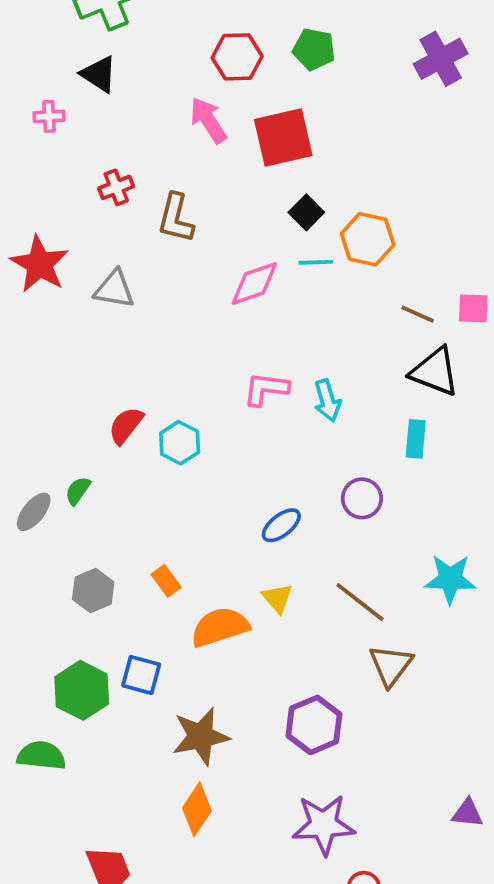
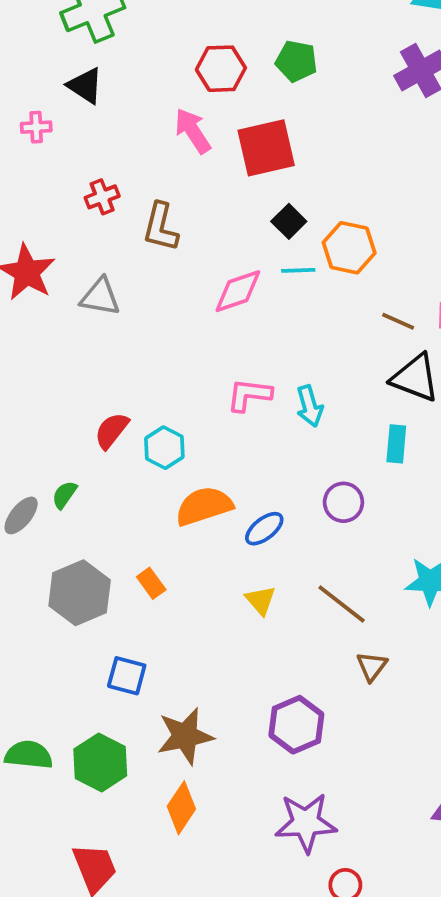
gray hexagon: (93, 591) -> (80, 593), size x1.5
orange semicircle: (220, 627) -> (204, 506), moved
brown triangle: (391, 665) -> (372, 666), size x0.7
green hexagon: (82, 690) -> (100, 762), moved

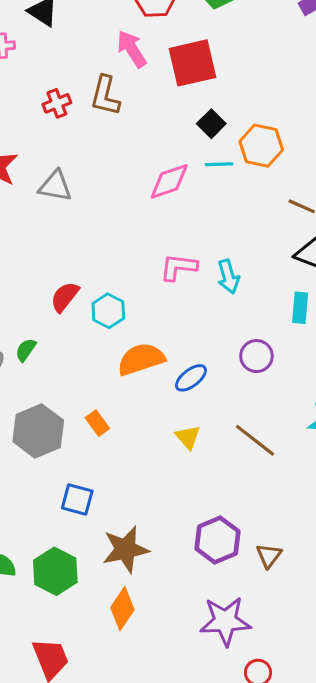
brown L-shape: (161, 227) -> (105, 96), moved
brown triangle: (372, 666) -> (269, 556), moved

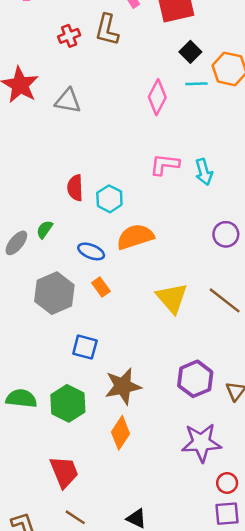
pink diamond: (169, 181) -> (157, 97), turned -44
red semicircle: (65, 297) -> (75, 188), turned -40
blue ellipse: (191, 378) -> (91, 251), moved, turned 60
yellow triangle: (188, 437) -> (172, 298), size x1.6

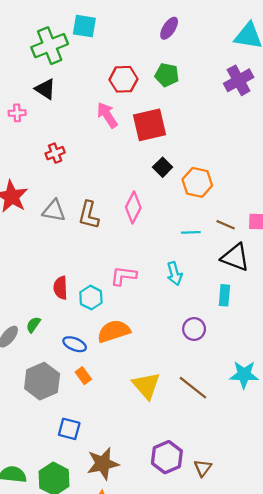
brown L-shape: (107, 30) -> (89, 215), moved
cyan line: (196, 84) -> (191, 232), moved
pink L-shape: (165, 165) -> (123, 276), moved

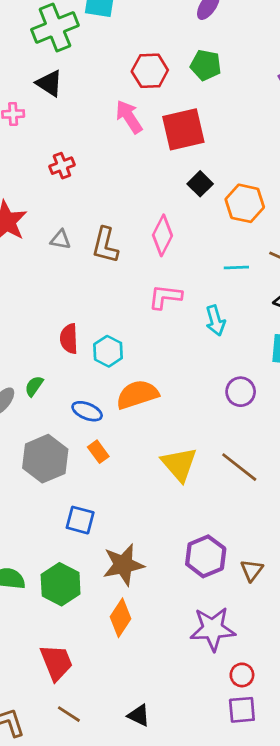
gray triangle: (54, 211) -> (61, 240), size x0.7
pink L-shape: (123, 276) -> (165, 297), moved

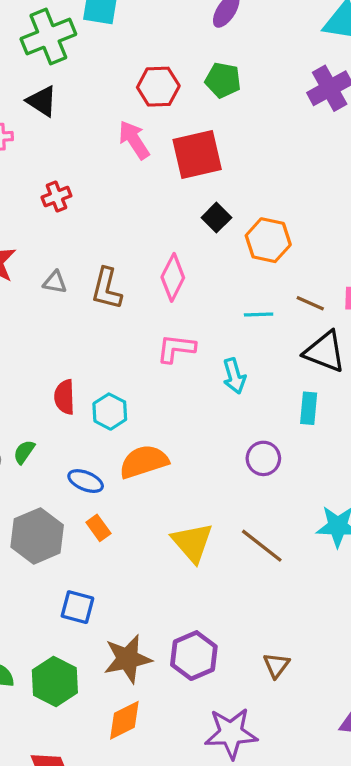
purple hexagon: (206, 556) -> (194, 656), moved
orange diamond: (121, 618) -> (124, 720), turned 30

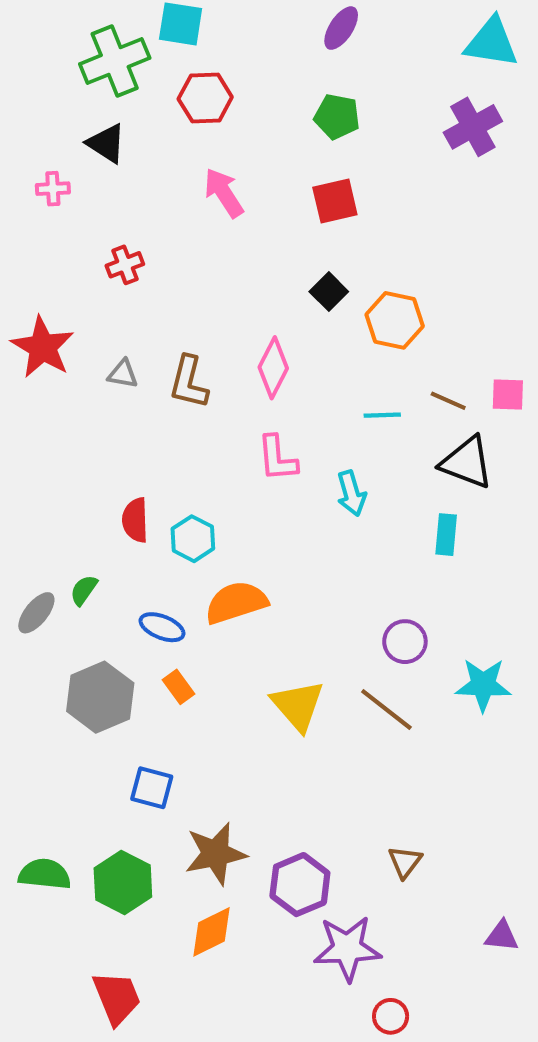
red hexagon: (158, 87) -> (205, 98), moved
red square: (197, 154) -> (335, 201), moved, size x0.7
pink L-shape: (176, 348) -> (277, 458), turned -102
purple circle: (263, 458) -> (405, 642), moved
purple hexagon: (194, 656) -> (300, 885), moved

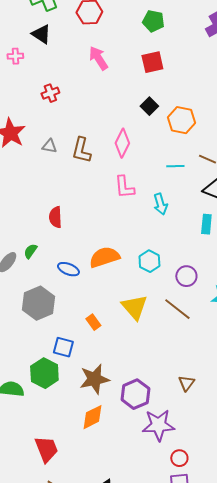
cyan hexagon: (193, 539) -> (149, 261), moved
orange rectangle: (178, 687) -> (93, 322), moved
green hexagon: (123, 882) -> (44, 373), moved

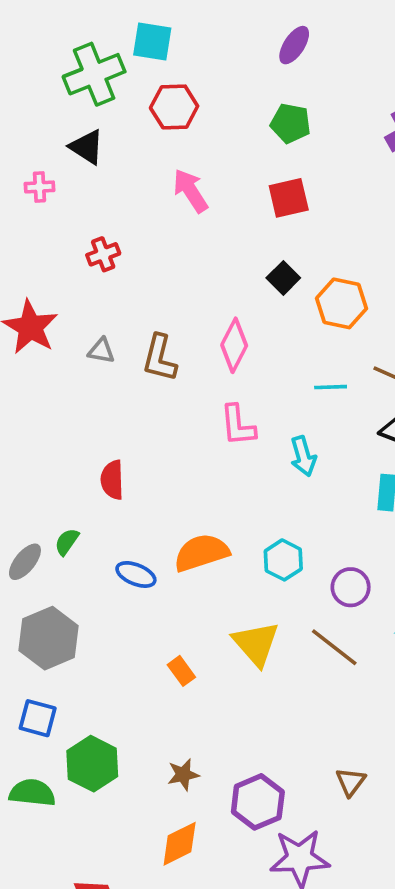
gray hexagon: (38, 303) -> (49, 638), moved
blue square: (63, 347) -> (38, 718), moved
brown star: (94, 379) -> (183, 775), size x0.6

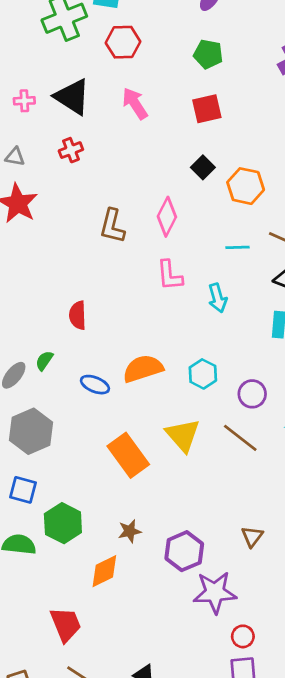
black triangle: (87, 147) -> (72, 97), moved, size x1.4
gray triangle: (101, 351) -> (15, 157), moved
orange rectangle: (181, 671) -> (128, 455), size x2.0
orange diamond: (180, 844) -> (104, 571), moved

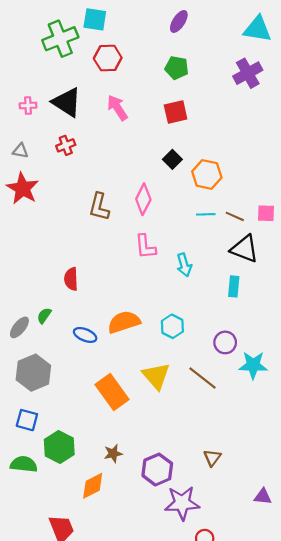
cyan line: (238, 247) -> (206, 214), moved
purple circle: (252, 394) -> (225, 342), moved

